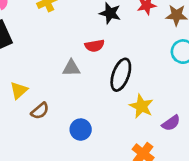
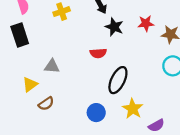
gray triangle: (71, 68) -> (52, 66), moved
blue circle: (81, 130) -> (96, 113), moved

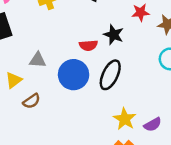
black star: (114, 27) -> (114, 35), moved
yellow star: (133, 109) -> (125, 119), moved
blue circle: (96, 113) -> (74, 75), moved, size x1.5

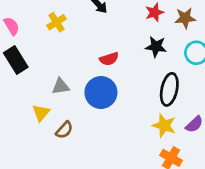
black star: (114, 35) -> (156, 47), moved
black ellipse: (110, 75) -> (169, 89), moved

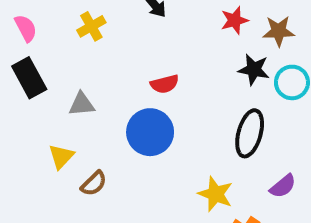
black star: (156, 47) -> (254, 70), moved
gray triangle: (61, 86) -> (82, 104), moved
yellow star: (164, 126) -> (215, 194), moved

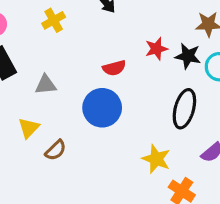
red star: (234, 20) -> (156, 49), moved

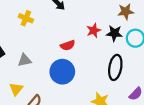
yellow cross: (54, 20) -> (26, 18), turned -32

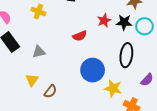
blue circle: (62, 72) -> (93, 70), moved

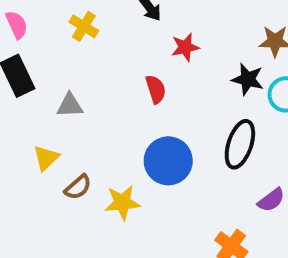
red star: (104, 20) -> (185, 47), moved
red semicircle: (80, 36) -> (156, 89), turned -96
yellow star: (113, 88) -> (122, 203), moved, turned -30

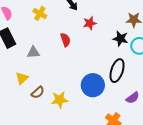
red semicircle: (156, 89) -> (65, 40), moved
blue circle: (168, 161) -> (93, 85), moved

